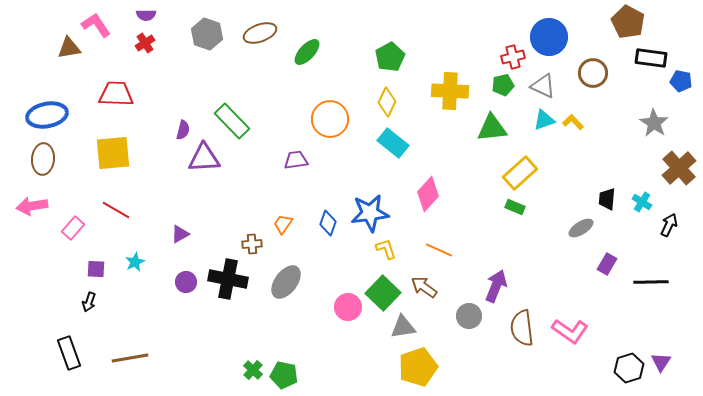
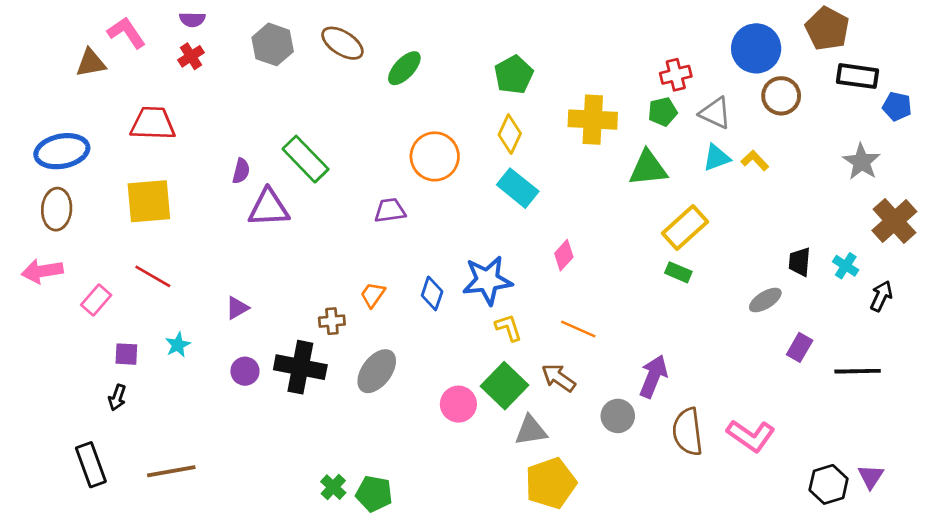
brown ellipse: (260, 33) -> (342, 43), turned 52
blue circle: (549, 37) -> (756, 48), moved
pink diamond: (428, 194) -> (564, 255), size x0.7

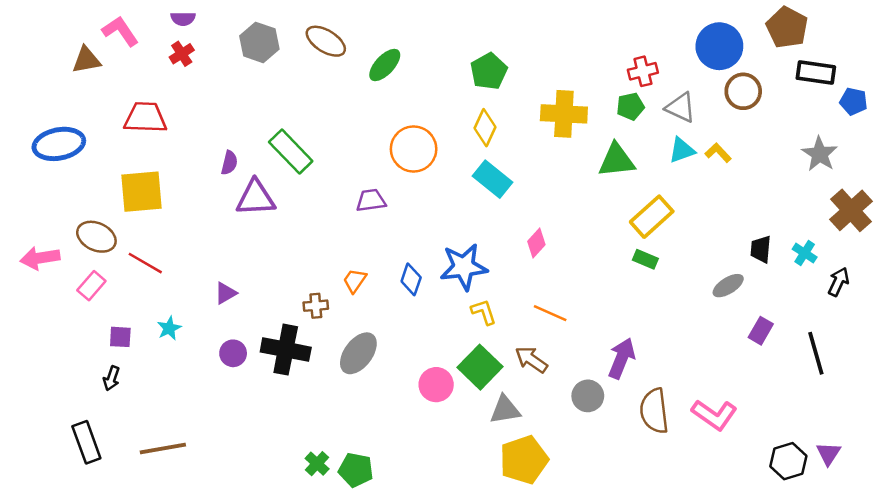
brown ellipse: (57, 209) -> (96, 237), moved, turned -69
black line: (858, 371) -> (816, 353), turned 75

